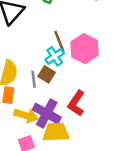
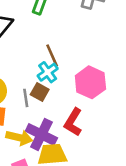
pink hexagon: (85, 49) -> (90, 82), moved

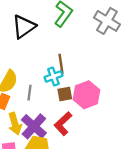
brown square: (40, 92) -> (65, 94), moved, turned 35
yellow arrow: (19, 138) -> (15, 124), turned 45

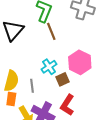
brown line: (61, 64) -> (51, 31), moved
pink hexagon: (86, 95) -> (80, 62), moved

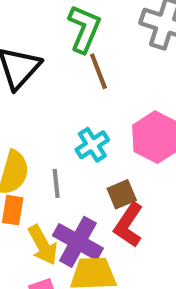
brown square: (63, 79) -> (122, 194), moved

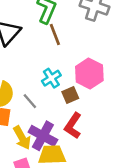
gray line: (56, 183) -> (30, 101), turned -35
brown square: (122, 194) -> (70, 95), moved

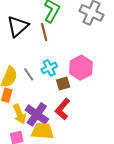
brown line: (55, 34) -> (44, 32), moved
gray line: (30, 101) -> (29, 74), moved

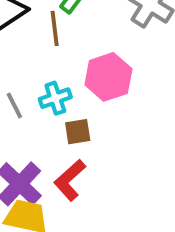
pink hexagon: (81, 68) -> (108, 77), moved

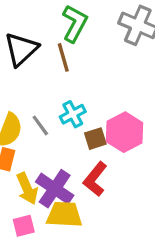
pink hexagon: (108, 77) -> (125, 132), moved

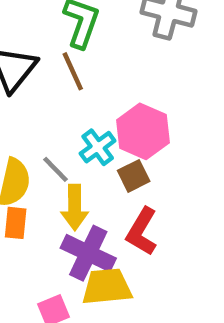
pink hexagon: (125, 132) -> (143, 131), moved
yellow arrow: (27, 189) -> (75, 207), moved, turned 32

